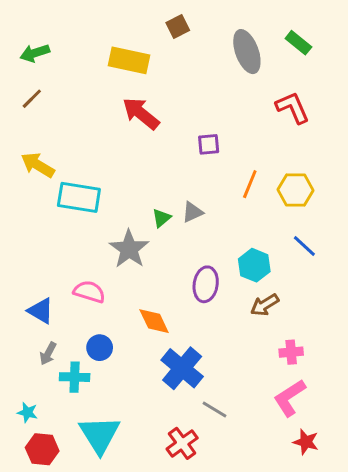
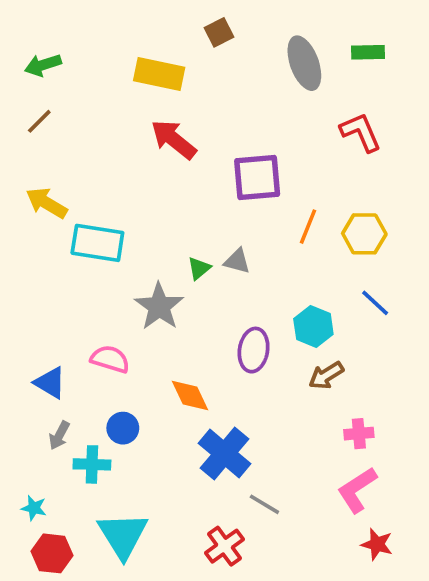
green rectangle: (298, 43) -> (368, 52), turned -40
purple square: (209, 144) -> (257, 178), size x1.8
gray triangle: (192, 212) -> (237, 261), turned 40

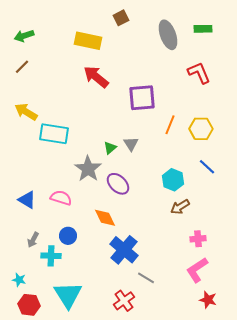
gray triangle: (237, 261) -> (131, 144), turned 42
purple ellipse: (254, 350) -> (118, 184), moved, turned -55
blue triangle: (50, 383) -> (27, 200), moved

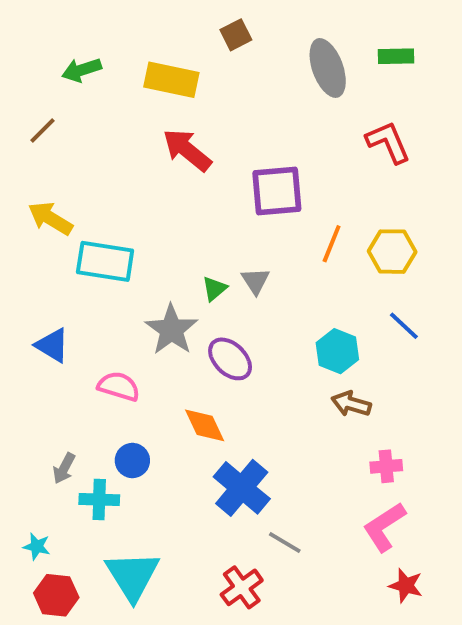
green arrow: (24, 36) -> (82, 70), moved
blue triangle: (27, 200) -> (52, 345), moved
brown arrow: (180, 207) -> (351, 404), turned 48

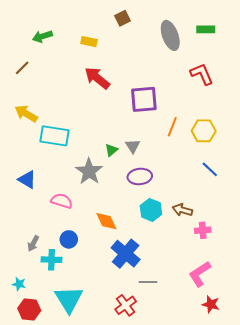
yellow rectangle: (171, 80) -> (89, 42), size x0.6
cyan hexagon: (337, 351) -> (151, 210), moved
purple ellipse: (230, 359) -> (140, 176), moved, turned -50
pink cross: (386, 466) -> (203, 230), moved
gray line: (285, 543) -> (148, 282), turned -30

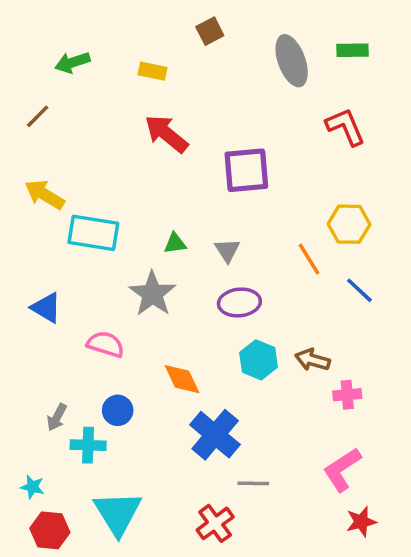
orange line: (172, 127) -> (309, 259), moved, turned -54
green triangle: (111, 150) -> (175, 243), moved, turned 32
red star: (211, 304) -> (361, 522), turned -30

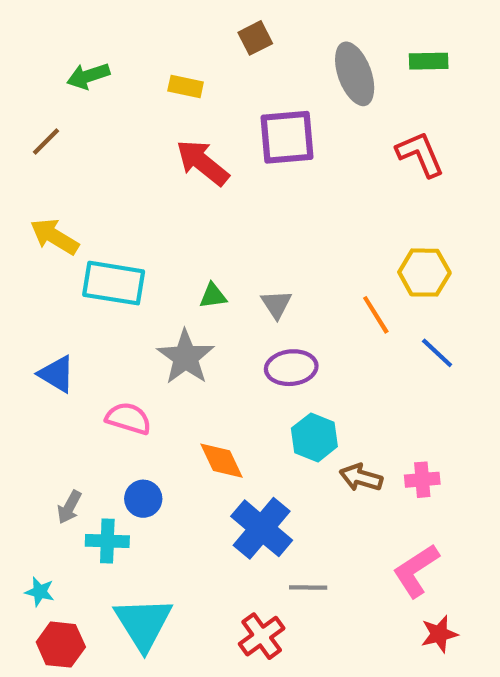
purple square: (246, 170) -> (287, 137), moved
brown arrow: (312, 360) -> (361, 478), moved

